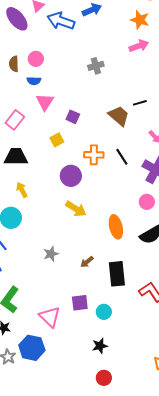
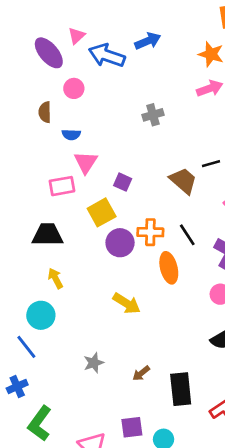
pink circle: (36, 59) -> (74, 88), moved
pink rectangle: (15, 120) -> (62, 186), moved, turned 42
yellow square: (57, 140) -> (102, 212), size x1.5
purple circle: (71, 176) -> (120, 243), moved
orange ellipse: (116, 227) -> (169, 268), moved

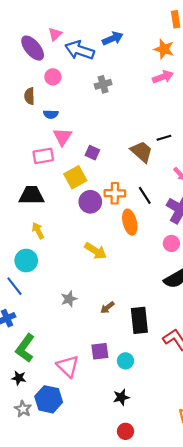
gray cross: (153, 115) -> (103, 84), moved

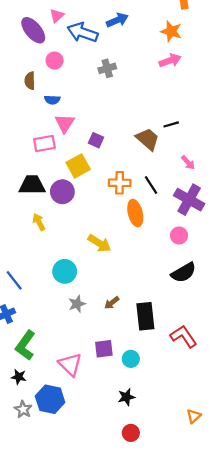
purple circle: (90, 202) -> (62, 192), moved
cyan circle: (26, 261) -> (65, 271), moved
gray star: (69, 299) -> (77, 304), moved

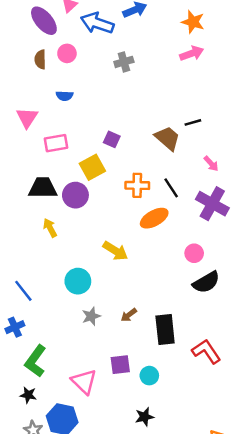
brown semicircle: (30, 81) -> (40, 59), moved
pink triangle: (65, 123) -> (27, 118), moved
orange ellipse: (135, 213) -> (154, 218), turned 75
pink circle: (179, 235) -> (194, 253), moved

